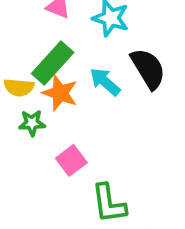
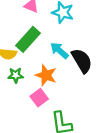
black semicircle: (148, 69) -> (82, 61), moved
orange star: (60, 93) -> (46, 75), moved

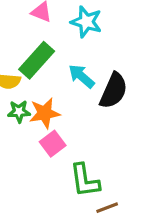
black semicircle: (82, 61) -> (114, 91), turned 55
orange star: (46, 75) -> (45, 113), moved, turned -30

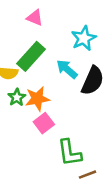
cyan star: (86, 22) -> (84, 38), moved, turned 30
green star: (19, 111) -> (17, 97), turned -30

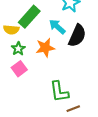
orange star: (37, 99) -> (45, 48), moved
pink square: (44, 123) -> (19, 69), moved

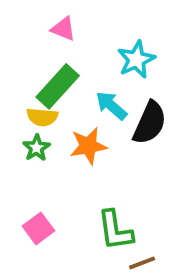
yellow semicircle: (11, 30) -> (42, 117), moved
pink square: (19, 69) -> (38, 228), moved

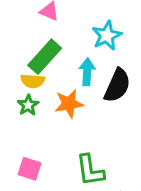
cyan arrow: (111, 106) -> (87, 72), turned 52
pink square: (38, 228) -> (30, 169), turned -35

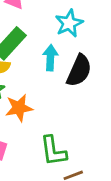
orange star: (69, 104) -> (19, 108), moved

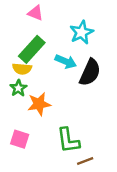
cyan arrow: (50, 58) -> (66, 61), turned 110

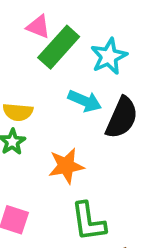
green rectangle: (32, 49) -> (59, 47), moved
orange star: (39, 104) -> (66, 166), moved

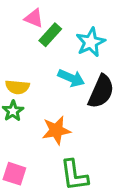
green rectangle: (59, 47) -> (50, 35), size x0.7

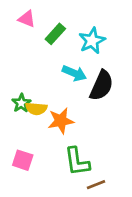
pink triangle: (34, 18) -> (27, 19), moved
yellow semicircle: (17, 87) -> (36, 109), moved

